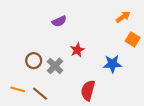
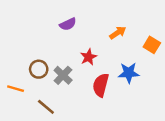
orange arrow: (123, 17) -> (118, 33), moved
orange line: (18, 89) -> (16, 89), moved
red semicircle: (88, 90) -> (101, 85), moved

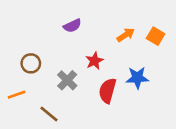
orange square: (152, 45) -> (156, 36), moved
brown circle: (39, 69) -> (31, 63), moved
orange line: (16, 89) -> (17, 95), turned -35

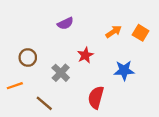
red semicircle: (107, 91) -> (96, 97), moved

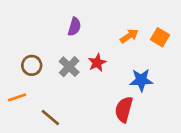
purple semicircle: (65, 23) -> (74, 27), turned -49
gray cross: (61, 73) -> (69, 67), moved
red semicircle: (96, 97) -> (124, 109), moved

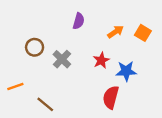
purple semicircle: (74, 27) -> (79, 21), moved
red star: (97, 63) -> (101, 60), moved
brown circle: (32, 65) -> (35, 47), moved

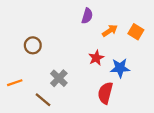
purple semicircle: (79, 21) -> (87, 16), moved
gray cross: (62, 59) -> (59, 78), moved

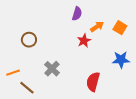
red star: (96, 58) -> (84, 41), moved
blue star: (120, 68) -> (121, 60), moved
brown line: (43, 100) -> (27, 88), moved

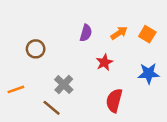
purple semicircle: (77, 14) -> (86, 33), moved
red star: (84, 41) -> (104, 62), moved
brown line: (27, 88) -> (52, 108), moved

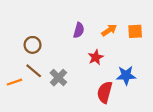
orange square: (147, 34) -> (135, 31), turned -35
blue star: (149, 73) -> (126, 75), moved
brown line: (52, 108) -> (34, 71), moved

